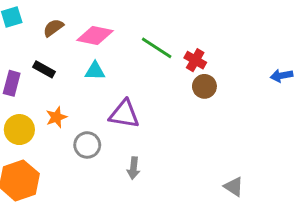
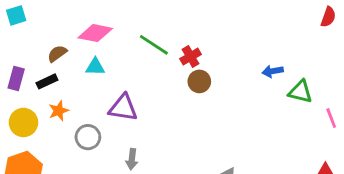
brown semicircle: (53, 28) -> (57, 54), moved
red cross: (195, 60) -> (191, 57), turned 30
black rectangle: (44, 69) -> (47, 81), moved, turned -54

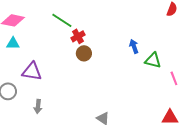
green line: (154, 45) -> (62, 20), moved
blue arrow: (273, 71) -> (134, 46), turned 80

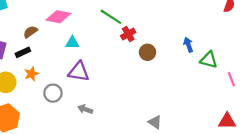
cyan triangle: (13, 43) -> (72, 43), moved
brown circle: (84, 53) -> (147, 52), moved
gray arrow: (38, 106) -> (85, 109), turned 104

